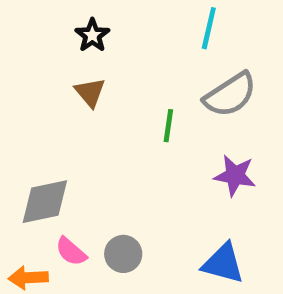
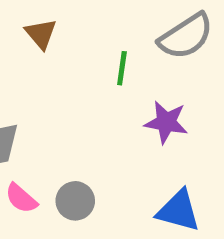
purple star: (235, 176) -> (166, 122), moved

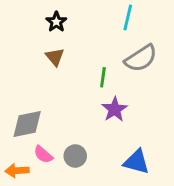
purple star: (166, 122) -> (115, 109), moved, turned 30

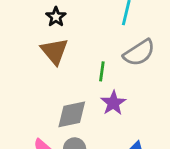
brown triangle: (55, 57) -> (54, 51), size x1.5
gray diamond: (27, 124) -> (72, 114), moved

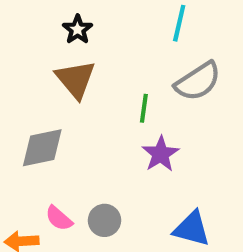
gray diamond: (72, 114) -> (42, 148), moved

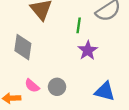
gray diamond: (42, 148) -> (23, 47), turned -70

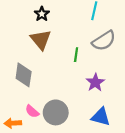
purple star: (88, 50) -> (95, 82), moved
gray circle: (57, 87) -> (56, 112), size x1.5

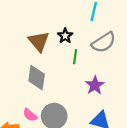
black star: (42, 14) -> (65, 36), moved
gray diamond: (24, 75) -> (37, 78), moved

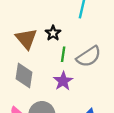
gray semicircle: (104, 42) -> (89, 57), moved
purple star: (95, 85) -> (63, 81), moved

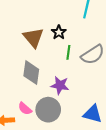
purple star: (63, 81) -> (60, 85), moved, turned -30

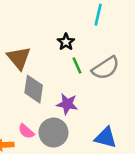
brown triangle: (33, 38) -> (19, 58), moved
green line: (68, 52) -> (77, 66), turned -32

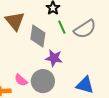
gray diamond: (34, 89) -> (38, 36), moved

